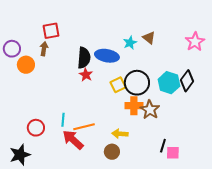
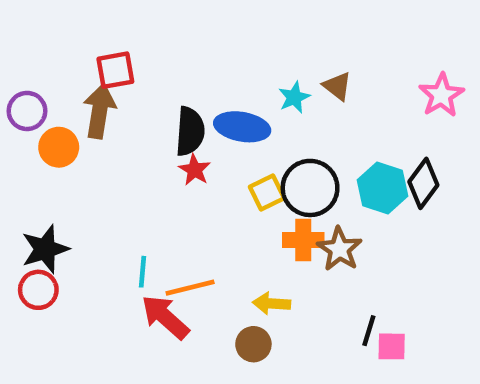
brown arrow: (44, 49) -> (99, 111), size x1.6
red circle: (36, 128) -> (38, 290), moved
black star: (20, 155) -> (45, 249), moved

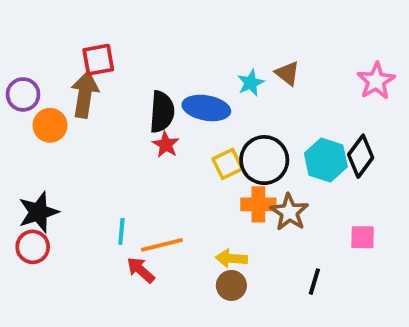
red arrow: (165, 317) -> (141, 270), size x0.7
brown circle: (253, 344) -> (231, 285), moved
pink square: (392, 346) -> (363, 237), moved

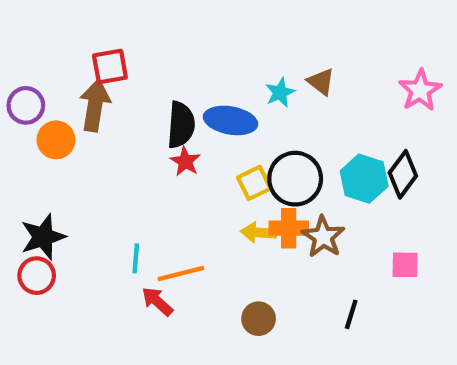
yellow arrow: (231, 258) -> (259, 233), moved

